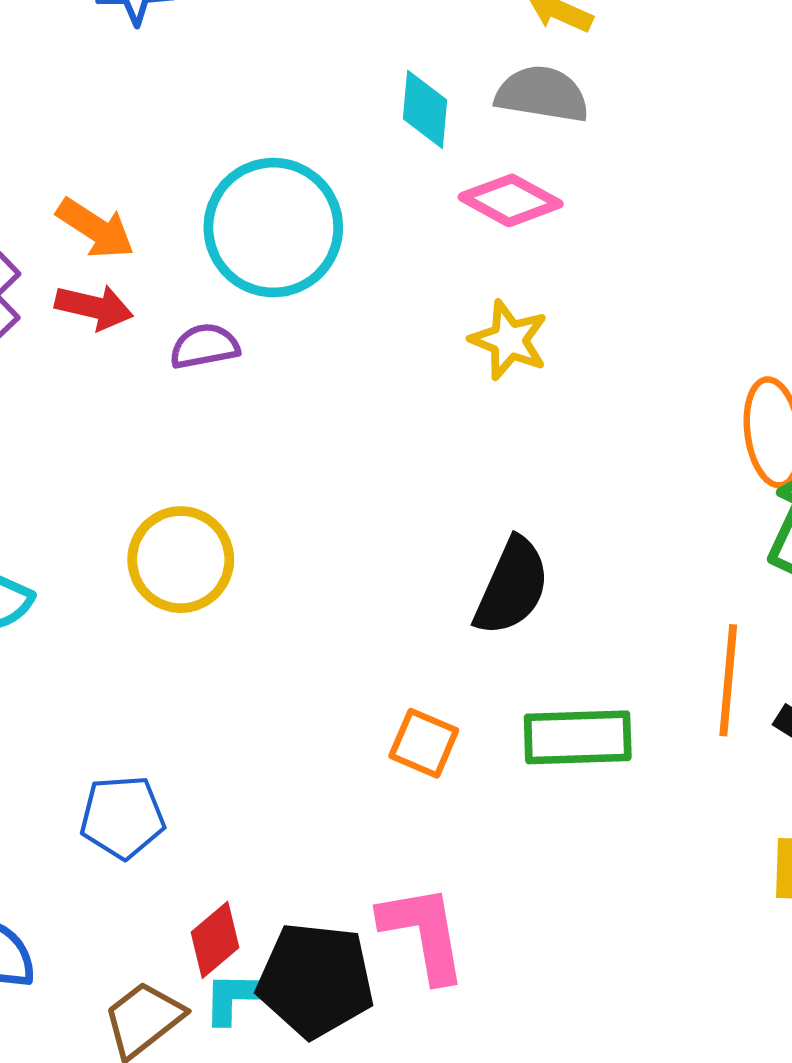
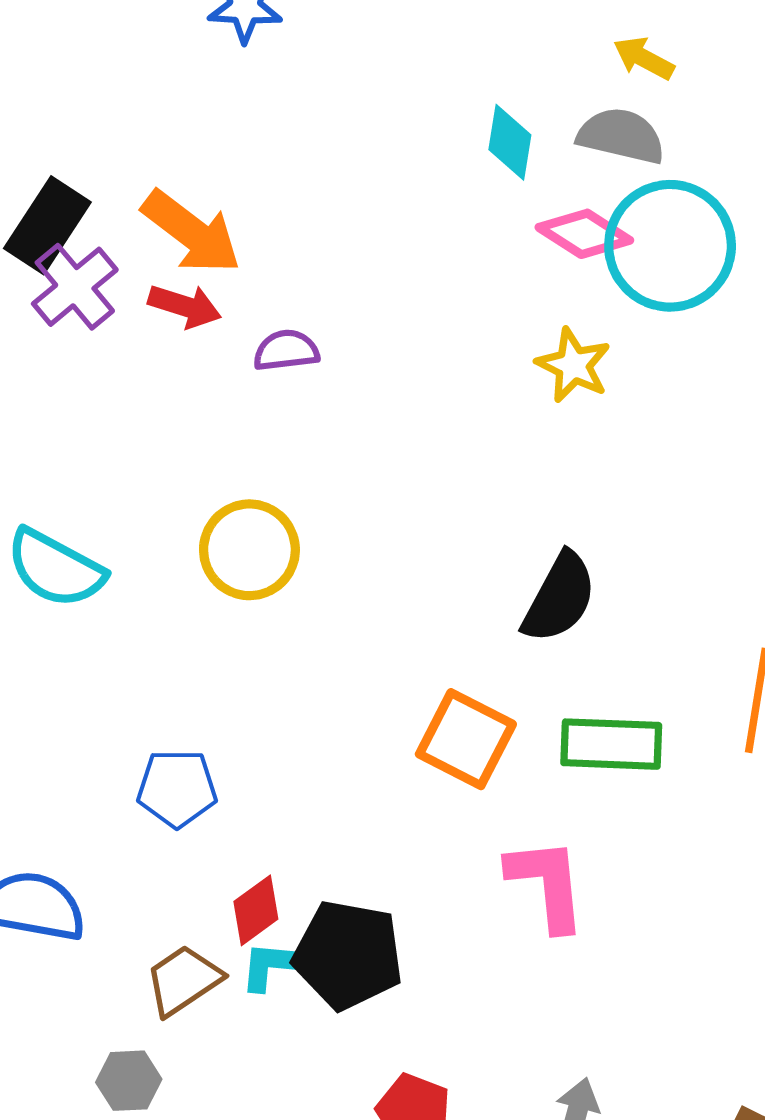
orange arrow: (95, 228) -> (191, 232), size x1.4
cyan circle: (273, 228) -> (670, 246), moved
orange square: (424, 743) -> (466, 739), size x1.5
pink L-shape: (423, 933) -> (547, 884), moved

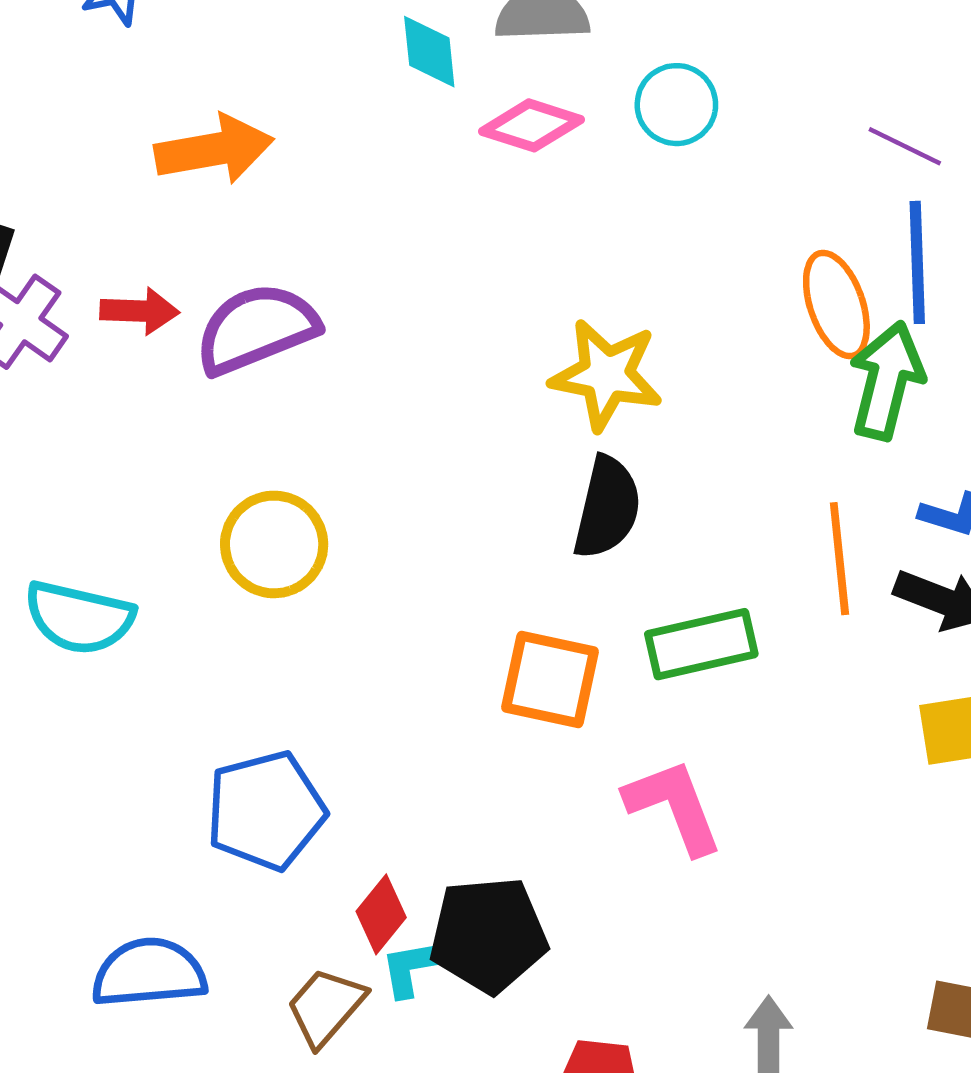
orange arrow: (191, 232) -> (214, 150), moved, turned -32
cyan circle: (670, 246) -> (676, 105), moved, size x0.6
purple semicircle: (286, 350) -> (257, 329), size x1.8
yellow star: (573, 365) -> (606, 375), moved, size x1.4
blue pentagon: (177, 788) -> (266, 811), size x1.4

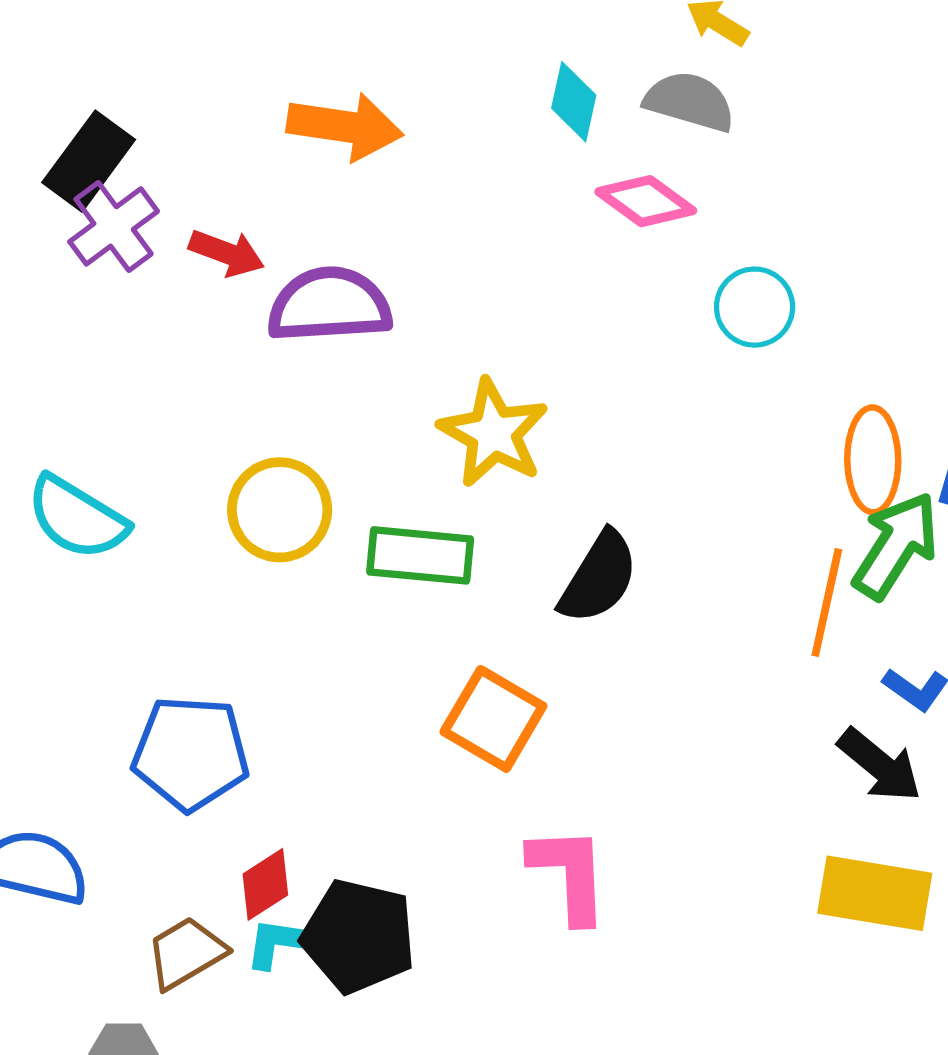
cyan circle: (676, 105) -> (755, 307), moved
yellow star: (606, 375) -> (493, 433), moved
orange line: (839, 559) -> (827, 602), moved
green rectangle: (701, 644) -> (420, 555), moved

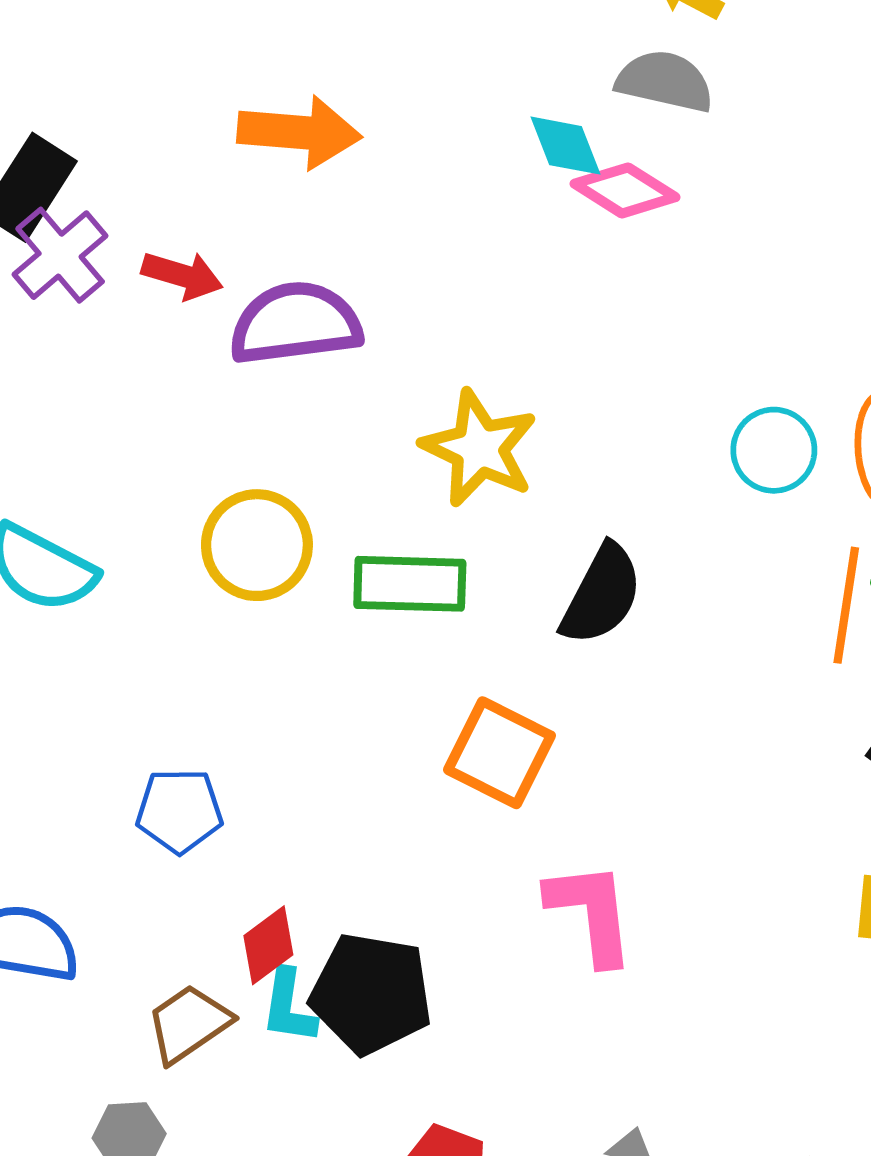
cyan diamond: (574, 102) -> (566, 146), moved, turned -30
cyan circle: (755, 307) -> (774, 450), moved
blue pentagon: (191, 753) -> (179, 811), size x0.7
cyan L-shape: (281, 943) -> (289, 1006), turned -86

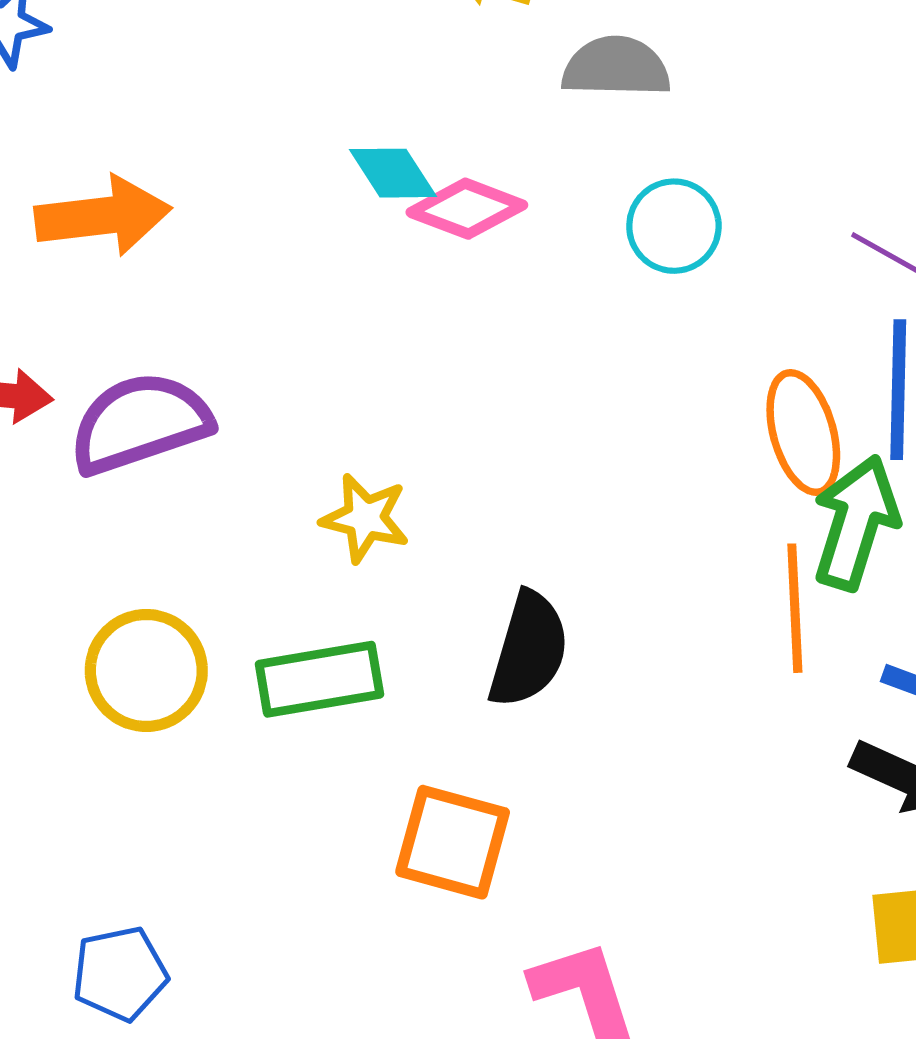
gray semicircle: (665, 81) -> (616, 67), moved
yellow star: (479, 448) -> (365, 518), size x0.7
cyan circle: (774, 450) -> (674, 226), moved

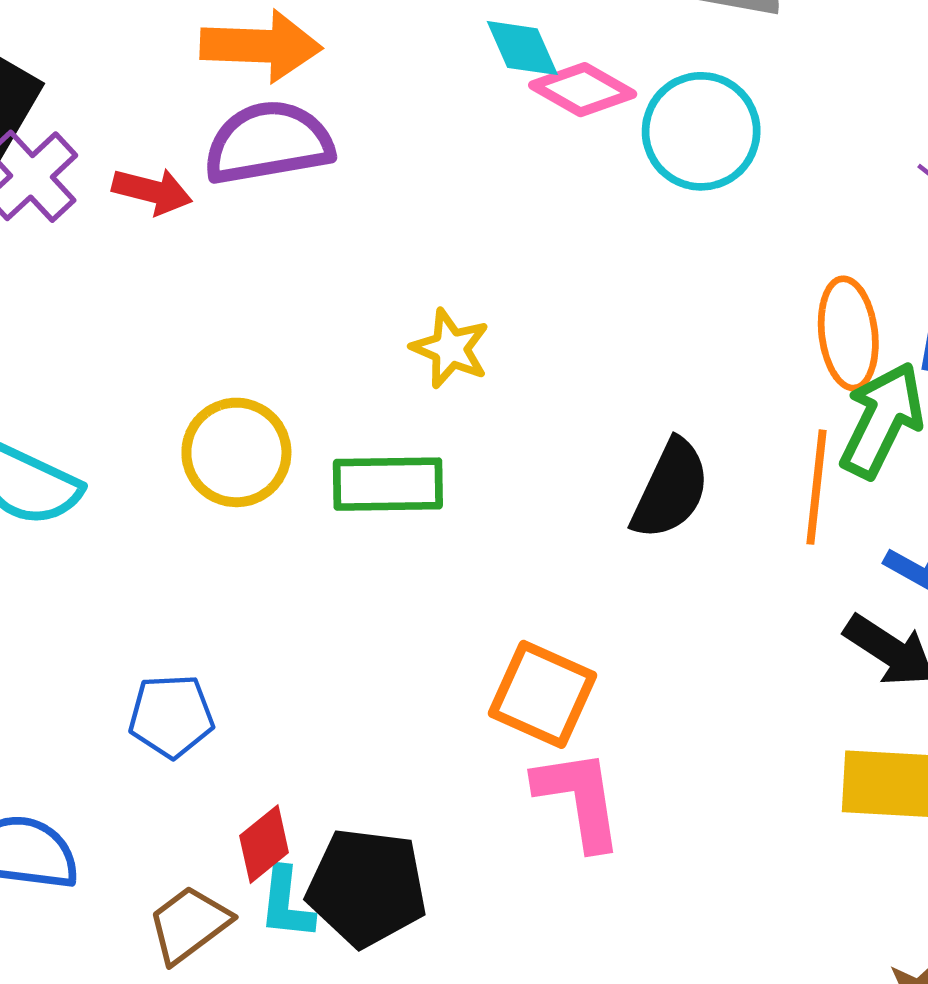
cyan circle: (674, 226) -> (701, 131), moved, size x1.4
purple semicircle: (140, 423) -> (269, 143), moved
black semicircle: (529, 650) -> (671, 489), moved
orange square: (453, 842) -> (543, 694), moved

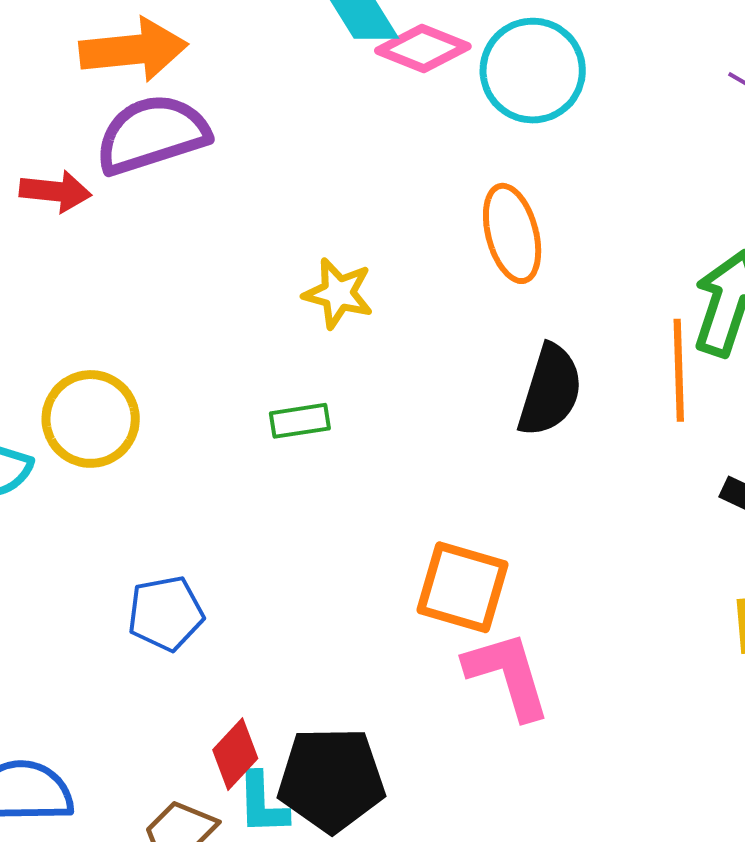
orange ellipse: (848, 333) -> (512, 233), moved
yellow circle: (236, 452) -> (91, 419), moved
green rectangle: (388, 484) -> (300, 421), size x0.6
blue pentagon: (171, 716) -> (166, 613), moved

